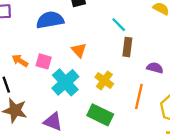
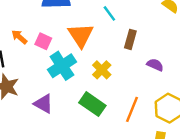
cyan line: (119, 25) -> (109, 13), moved
orange triangle: (79, 50) -> (81, 35), size x1.6
orange line: (139, 96) -> (132, 109), moved

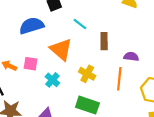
cyan cross: (62, 66) -> (52, 80), size x0.6
orange line: (132, 109) -> (119, 79), moved

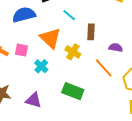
yellow cross: (87, 74) -> (73, 52), moved
orange line: (119, 79) -> (104, 68), turned -50

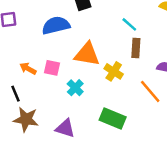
cyan line: (69, 15) -> (129, 24), moved
orange triangle: (50, 38) -> (87, 54), turned -35

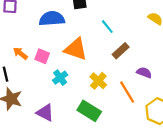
cyan line: (129, 24) -> (107, 27), moved
brown rectangle: (136, 48) -> (121, 51), turned 35
yellow cross: (114, 71) -> (98, 81), moved

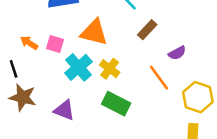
purple semicircle: (144, 73) -> (177, 53), turned 136
cyan cross: (60, 78) -> (78, 67), size x1.5
yellow cross: (98, 81) -> (110, 69), moved

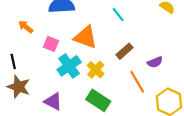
brown rectangle: (147, 30) -> (125, 51), moved
orange arrow: (29, 43) -> (26, 27), moved

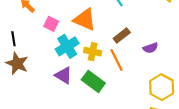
yellow cross: (96, 70) -> (93, 52), turned -35
orange line: (137, 82) -> (117, 60), moved
purple triangle: (53, 101) -> (63, 75), moved

